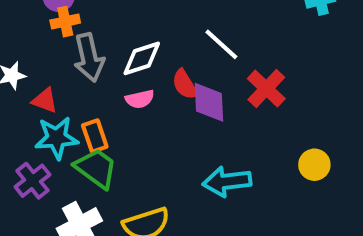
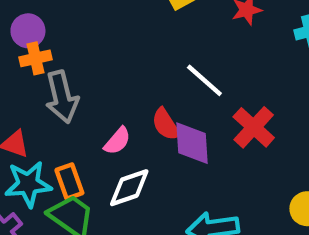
white diamond: (142, 58) -> (129, 188), moved
pink semicircle: (140, 99) -> (117, 141), turned -36

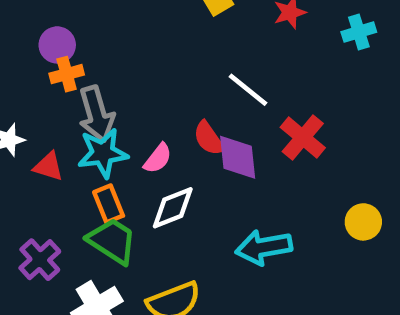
cyan star: (28, 184) -> (103, 153), moved

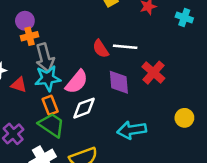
cyan cross: (359, 32) -> (184, 18), turned 35
white line: (248, 90) -> (125, 47), turned -35
red semicircle: (209, 138) -> (101, 49), moved
pink semicircle: (158, 158) -> (77, 82), size x1.5

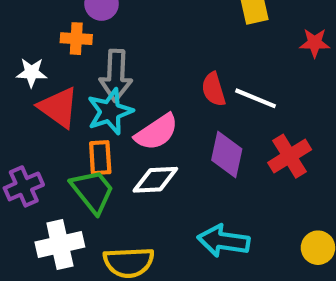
orange cross: (30, 36) -> (76, 39), moved
cyan star: (48, 78) -> (110, 111), turned -30
red triangle: (19, 85) -> (58, 107), size x1.5

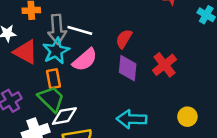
red semicircle: (214, 89) -> (124, 39), moved, turned 54
white line: (256, 98) -> (80, 30), moved
white diamond: (155, 180) -> (64, 116), moved

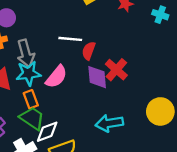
white line: (80, 30) -> (70, 39), moved
cyan star: (56, 51) -> (28, 73), turned 30
red cross: (165, 65) -> (116, 70), moved
yellow circle: (187, 117) -> (160, 111), size x1.5

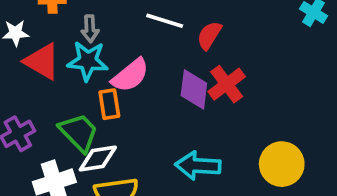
red semicircle: (89, 51) -> (209, 35), moved
gray arrow: (26, 53) -> (90, 29), size x0.6
orange rectangle: (31, 99) -> (109, 104), moved

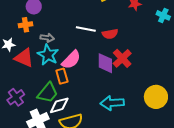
gray arrow: (90, 29) -> (47, 38), turned -72
red semicircle: (209, 35) -> (110, 34), turned -126
cyan star: (88, 61) -> (48, 55), turned 30
green trapezoid: (79, 132) -> (48, 93), turned 90

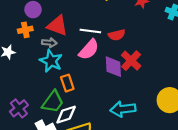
red triangle: (24, 58) -> (57, 26), moved
pink semicircle: (71, 60) -> (89, 50), moved

